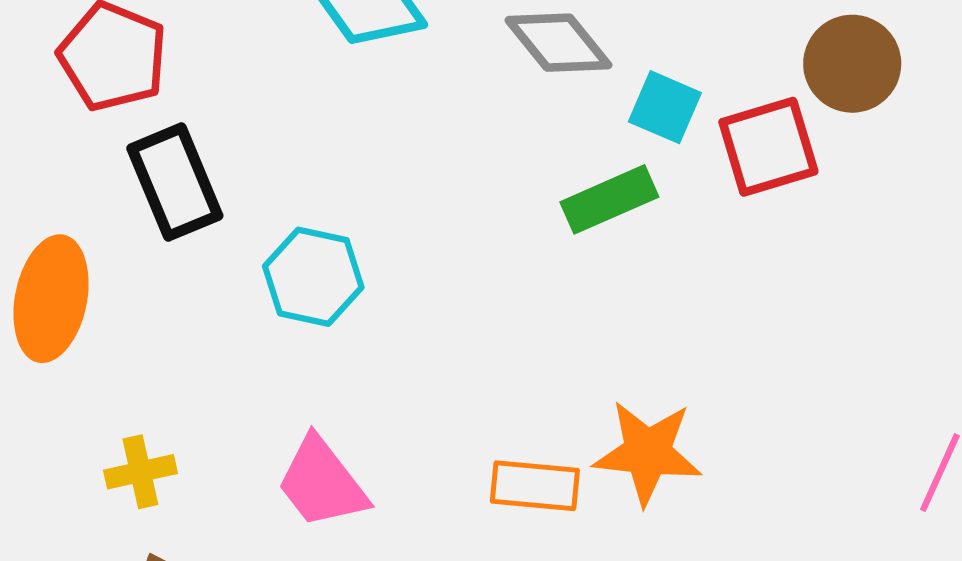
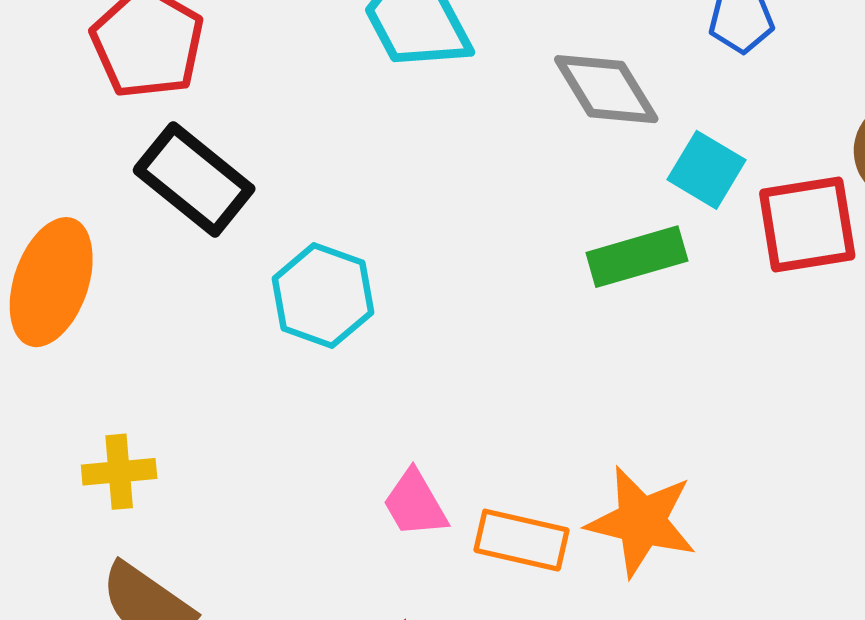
black rectangle: (175, 182) -> (194, 180), turned -36
pink trapezoid: (322, 483) -> (415, 504), moved, size x0.7

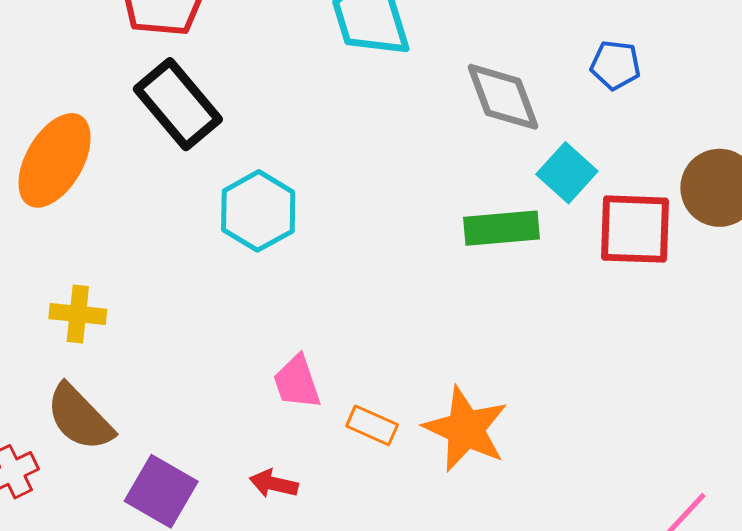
orange rectangle: (521, 540) -> (372, 425), size x0.7

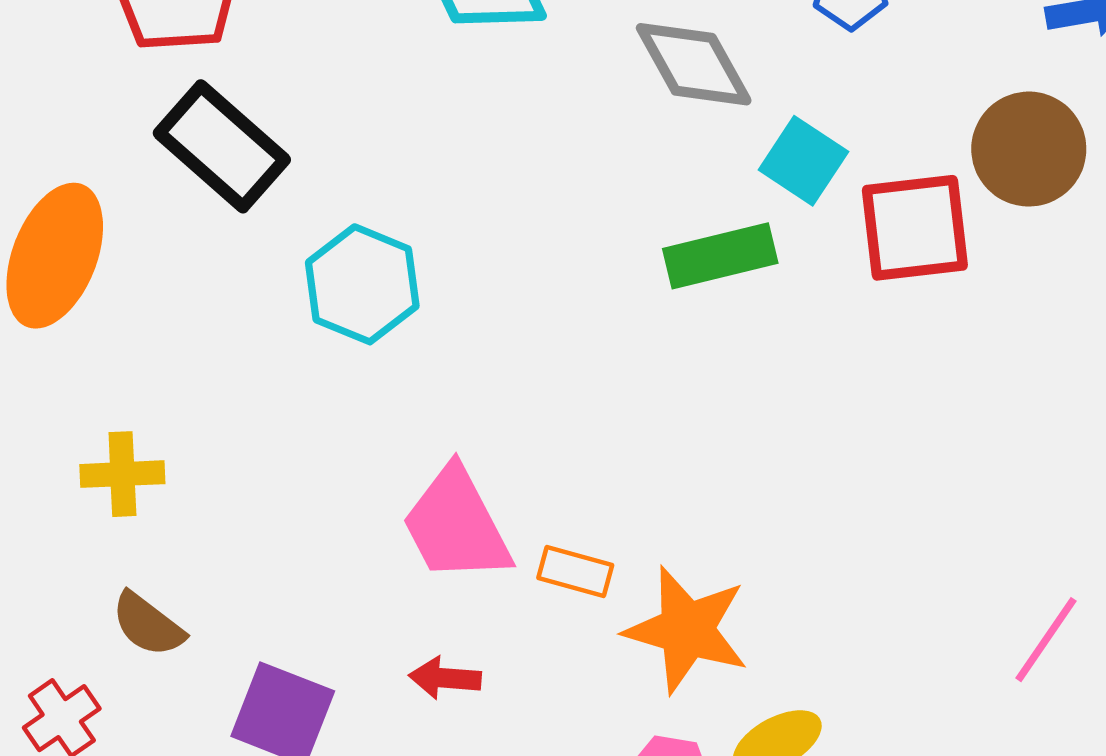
pink trapezoid: (297, 382) -> (456, 525), size x1.5
brown semicircle: (80, 418) -> (148, 624), size x0.7
orange star: (466, 429) -> (687, 630), moved

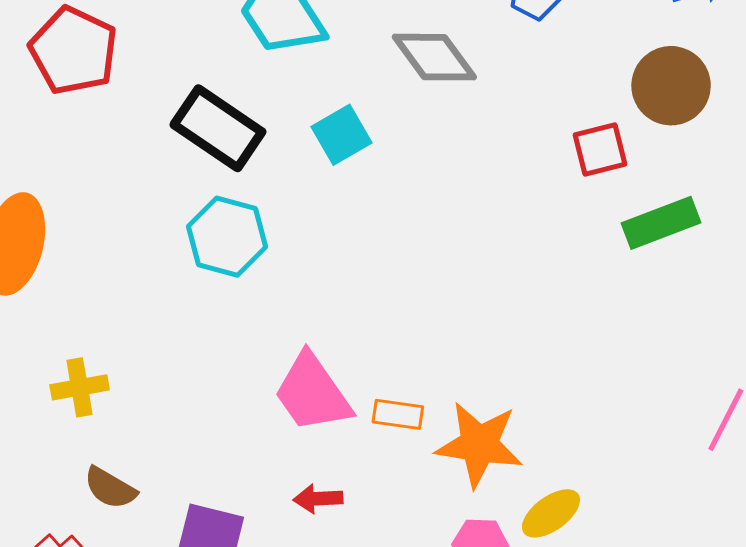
black rectangle: (222, 146) -> (218, 128), moved
cyan square: (803, 161) -> (341, 135), moved, turned 34
red square: (915, 228) -> (600, 150), size x0.7
green rectangle: (720, 256) -> (661, 223), moved

